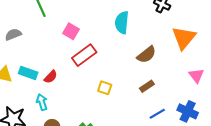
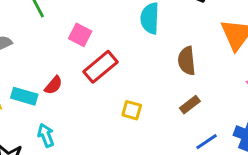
brown semicircle: (146, 55) -> (187, 61), turned 126
red semicircle: (51, 77) -> (53, 85), moved

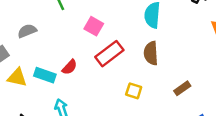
brown semicircle: (187, 61) -> (151, 53), moved

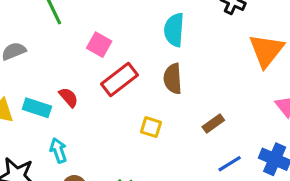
red semicircle: (70, 67) -> (69, 97), turned -84

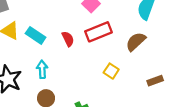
brown semicircle: (173, 79) -> (136, 42), turned 35
red semicircle: (69, 97) -> (68, 39), moved

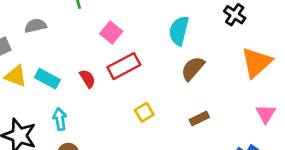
brown semicircle: (136, 42) -> (193, 68), moved
yellow square: (111, 71) -> (144, 112), turned 32

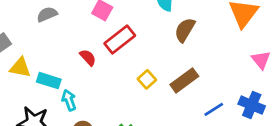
gray semicircle: (35, 26) -> (47, 14), moved
cyan rectangle: (47, 79) -> (49, 81), moved
brown rectangle: (199, 118) -> (184, 80), moved, size x1.5

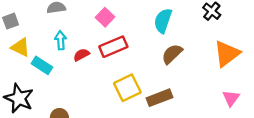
red semicircle: (88, 57) -> (81, 55), turned -91
yellow square: (147, 79) -> (127, 88), size x1.6
cyan arrow: (69, 100) -> (61, 40), moved

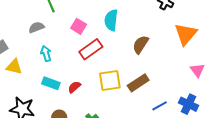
cyan semicircle: (163, 21) -> (111, 20), moved
red semicircle: (81, 55) -> (74, 87), moved
cyan rectangle: (42, 65) -> (51, 83), moved
yellow square: (127, 88) -> (110, 81), turned 30

